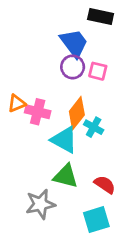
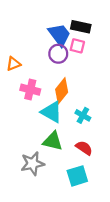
black rectangle: (101, 17) -> (81, 27), moved
pink square: (98, 71) -> (77, 46), moved
orange triangle: (17, 103) -> (13, 64), moved
cyan cross: (94, 127) -> (83, 115), moved

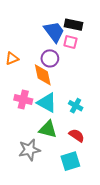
purple circle: (58, 54) -> (50, 58), moved
pink cross: (30, 90) -> (23, 100), moved
orange diamond: (62, 91) -> (43, 75), moved, turned -50

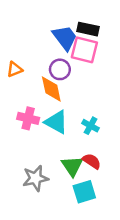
pink square: (70, 42) -> (84, 50), size x1.6
green triangle: (48, 129) -> (72, 166), moved, turned 42

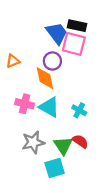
gray star: (35, 178) -> (33, 142), moved
cyan square: (84, 192) -> (55, 168), moved

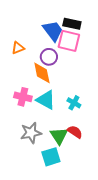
orange triangle: (13, 61) -> (18, 48), moved

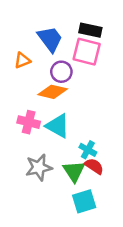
blue trapezoid: (53, 31) -> (50, 39), moved
orange diamond: (42, 73) -> (53, 92), turned -65
cyan cross: (74, 103) -> (88, 150), moved
cyan square: (51, 157) -> (84, 201), moved

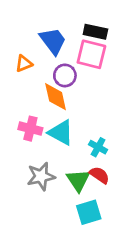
orange diamond: (53, 92) -> (56, 97), turned 64
cyan cross: (88, 150) -> (98, 147), moved

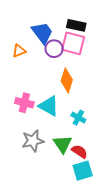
purple circle: (65, 75) -> (54, 49), moved
orange diamond: (56, 97) -> (67, 80), moved, turned 30
red semicircle: (99, 175) -> (79, 151), moved
cyan square: (89, 212) -> (83, 171), moved

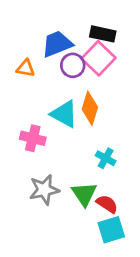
blue trapezoid: (42, 33) -> (57, 44), turned -75
pink square: (73, 43) -> (98, 58), turned 30
orange triangle: (19, 51) -> (26, 68), turned 32
cyan triangle: (49, 106) -> (64, 114), moved

